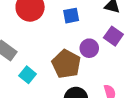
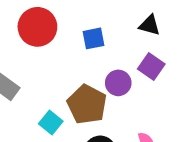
cyan square: (28, 75) -> (51, 122), moved

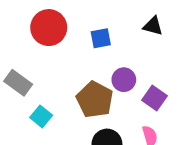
purple square: (151, 66) -> (154, 98), moved
cyan square: (51, 122) -> (41, 116), moved

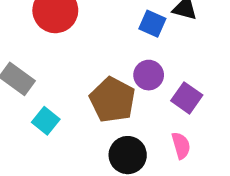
blue square: (101, 38) -> (152, 24), moved, turned 35

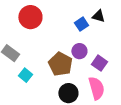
blue square: (152, 24) -> (81, 24), turned 32
pink semicircle: (181, 146) -> (96, 88), size x1.6

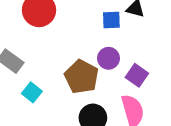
blue square: (81, 24) -> (111, 20), turned 32

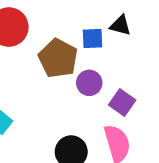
brown pentagon: (82, 77) -> (58, 58), moved

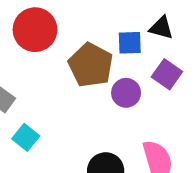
purple square: (122, 103) -> (167, 74), moved

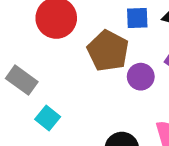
blue square: (130, 43) -> (137, 18), moved

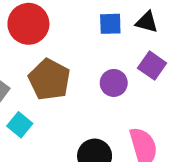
brown pentagon: (108, 51) -> (49, 79), moved

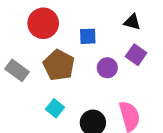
blue square: (110, 24) -> (88, 36), moved
cyan square: (20, 125) -> (55, 108), moved

